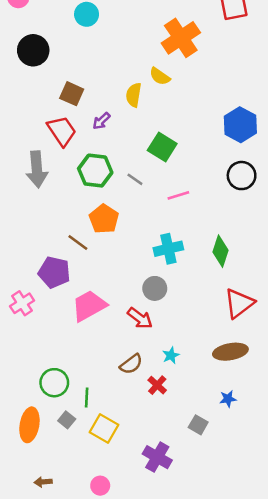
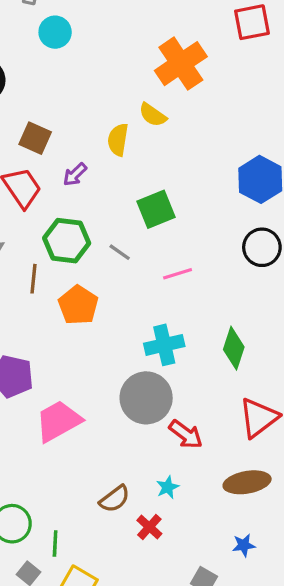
green square: (162, 147) -> (156, 209), turned 36
brown line: (78, 243) -> (34, 279), moved, turned 60
gray circle: (155, 288) -> (146, 398), size x1.6
red arrow: (140, 318) -> (186, 434), moved

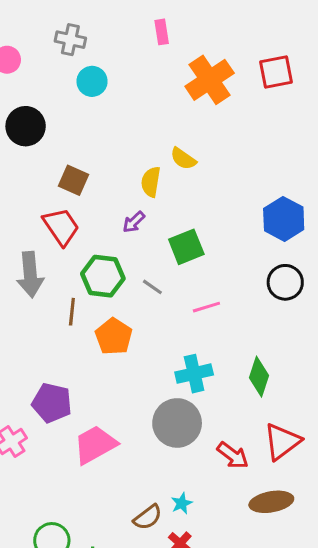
orange cross: (181, 64) -> (210, 80), moved
purple arrow: (75, 174) -> (134, 222), moved
red arrow: (186, 434) -> (233, 455), moved
cyan star: (168, 487) -> (182, 503), moved

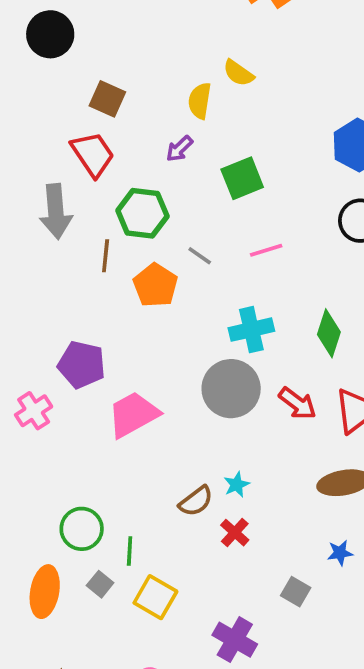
gray line: (152, 287) -> (200, 256), moved
red arrow: (233, 455) -> (297, 403), moved

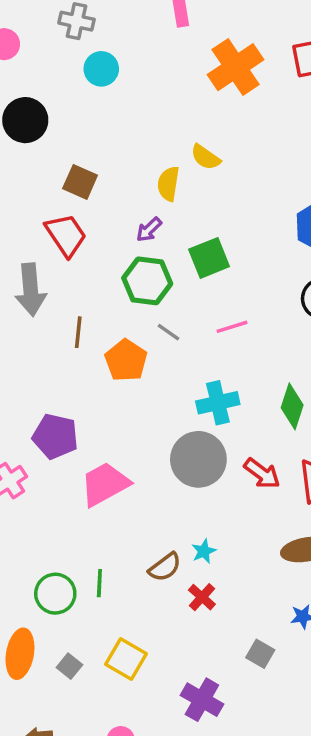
green hexagon: (142, 213) -> (147, 281), moved
green line: (130, 551) -> (99, 583), moved
gray square: (100, 584) -> (69, 666), moved

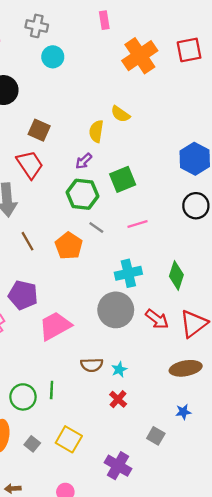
brown line: (78, 332) -> (28, 241), moved, turned -36
brown semicircle: (165, 567) -> (92, 365), moved, turned 35

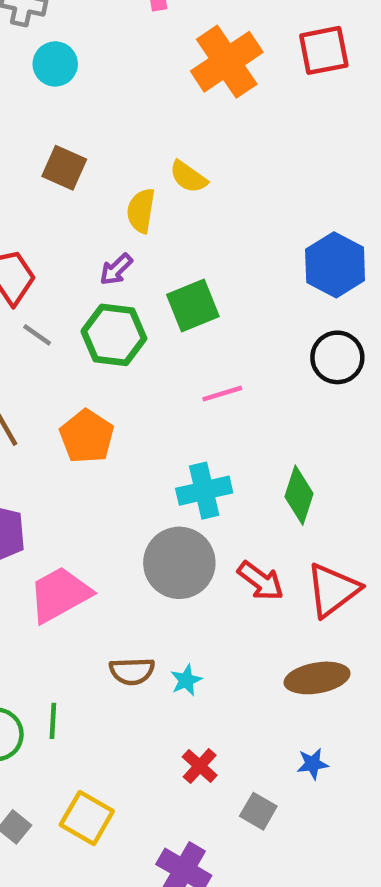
brown square: (39, 130) -> (64, 168), moved
gray line: (96, 227) -> (37, 335), moved
red cross: (118, 399) -> (200, 766), moved

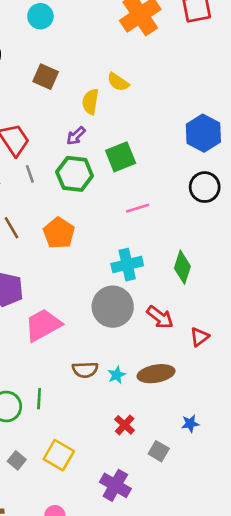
gray line: (37, 335) -> (30, 174), turned 36
red triangle: (333, 590) -> (199, 337), moved, size x0.6
brown ellipse: (317, 678) -> (156, 374), moved

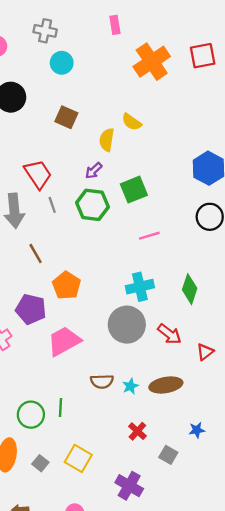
orange pentagon: (59, 233) -> (66, 285), moved

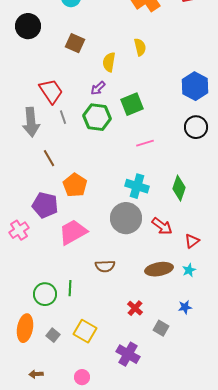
yellow semicircle: (132, 122) -> (140, 47), moved, turned -138
cyan cross: (140, 287) -> (137, 186), turned 30
cyan star: (130, 386) -> (189, 270), moved

